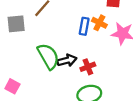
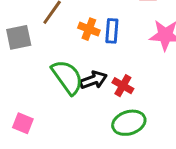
orange cross: (99, 23) -> (89, 29), moved
red cross: (88, 67) -> (123, 86), turned -32

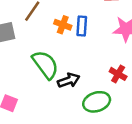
black arrow: (93, 80) -> (69, 80), moved
red cross: (123, 86) -> (118, 74), moved

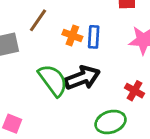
black arrow: (69, 80) -> (82, 78), moved, size x1.4

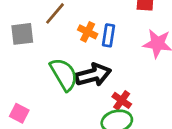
red cross: (135, 91) -> (122, 100), moved

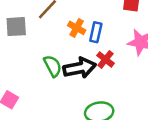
green semicircle: (64, 74) -> (53, 66), size x0.7
red cross: (122, 100) -> (105, 59), moved

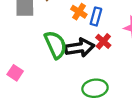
green semicircle: (53, 66) -> (56, 45), size x1.4

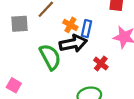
red cross: (103, 41) -> (101, 63), moved
black arrow: (80, 48) -> (73, 43), moved

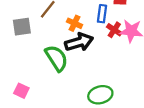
blue rectangle: (86, 29) -> (102, 14), moved
red cross: (101, 63) -> (114, 30), moved

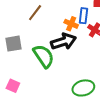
orange cross: (74, 23) -> (71, 24), moved
gray square: (22, 27) -> (14, 44), moved

